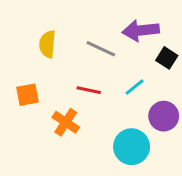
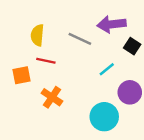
red line: (89, 90) -> (46, 61), moved

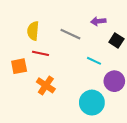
purple arrow: (112, 24) -> (98, 21), size x0.6
cyan line: (107, 69) -> (94, 61), turned 64

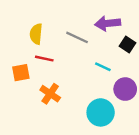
purple arrow: (98, 21) -> (108, 23), size x1.5

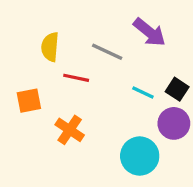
purple arrow: (108, 23) -> (149, 32), turned -135
black square: (128, 44) -> (177, 89), moved
red line: (44, 59) -> (76, 78), moved

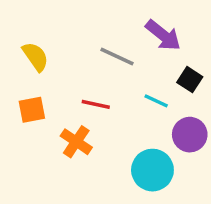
yellow semicircle: (50, 47) -> (35, 57), moved, turned 140
red line: (76, 78) -> (96, 104), moved
black square: (177, 89) -> (190, 80), moved

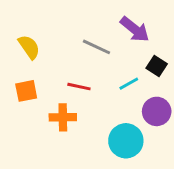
cyan line: (156, 101) -> (129, 84), turned -54
orange cross: (76, 142) -> (63, 117), turned -35

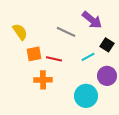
orange square: (26, 91) -> (34, 54), moved

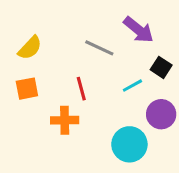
yellow semicircle: (20, 32) -> (30, 48), turned 78
orange square: (34, 54) -> (27, 89), moved
red line: (54, 59) -> (81, 89), turned 63

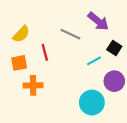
red line: (81, 89) -> (45, 52), moved
orange cross: (65, 120) -> (33, 85), moved

